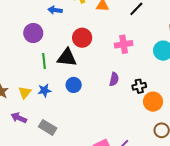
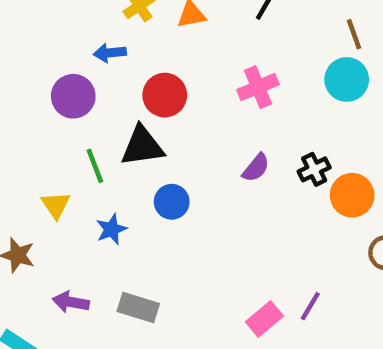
blue arrow: (55, 10) -> (110, 53), moved
purple circle: (33, 33) -> (73, 96), moved
purple semicircle: (114, 79) -> (256, 168), turned 40
yellow triangle: (25, 92) -> (56, 205), moved

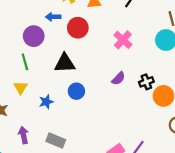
pink cross: (258, 87) -> (123, 40), turned -30
red circle: (165, 95) -> (78, 28), moved
green line: (95, 166) -> (25, 62), moved
purple arrow: (71, 302) -> (23, 135), turned 63

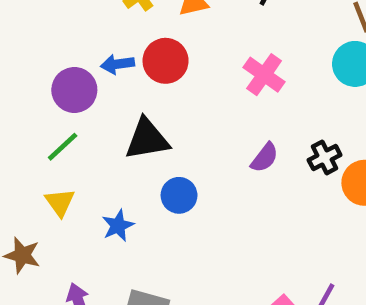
blue arrow: (53, 17) -> (117, 64), moved
green line: (25, 62) -> (63, 147), turned 70

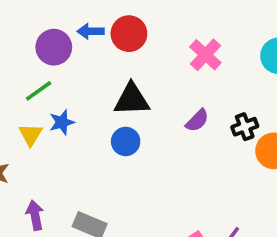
black triangle: (147, 139) -> (132, 99), moved
blue star: (118, 226) -> (62, 122), moved

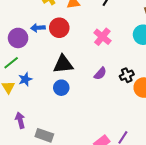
purple arrow: (35, 215) -> (20, 120), moved

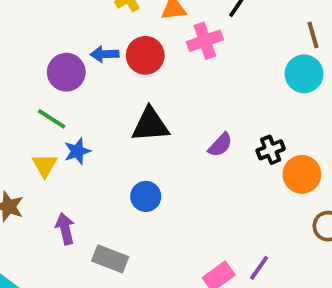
pink cross: (102, 37) -> (205, 41), moved, turned 30
green line: (11, 63) -> (52, 119), turned 70
blue circle: (61, 88) -> (146, 196), moved

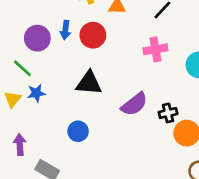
pink cross: (205, 41) -> (155, 49), moved
blue arrow: (105, 54) -> (65, 30), turned -90
purple semicircle: (220, 145) -> (134, 104), size x1.5

